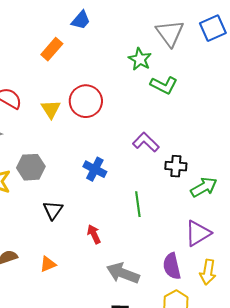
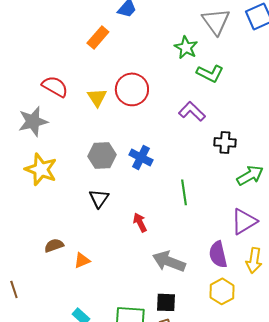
purple L-shape: (146, 142) -> (192, 111), moved
black cross: (176, 166) -> (225, 142), moved
gray hexagon: (31, 167) -> (102, 155), moved
orange triangle: (48, 264) -> (82, 260), moved

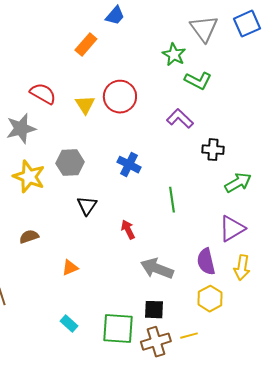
gray hexagon: (102, 155) -> (70, 163), moved
brown semicircle: (54, 245) -> (29, 237), moved

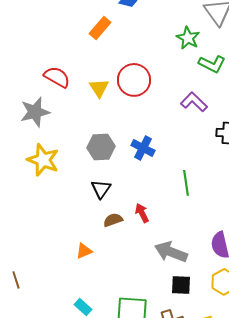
gray hexagon: (70, 163) -> (101, 147), moved
brown semicircle: (29, 237) -> (113, 220), moved
black square: (154, 310) -> (181, 285), moved

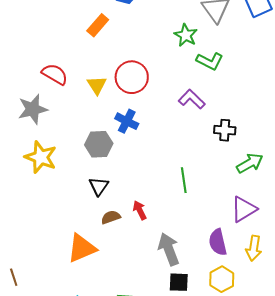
blue cross: (143, 148) -> (127, 121), moved
orange triangle: (84, 251) -> (82, 248), size x1.8
gray arrow: (171, 252) -> (169, 249), turned 48

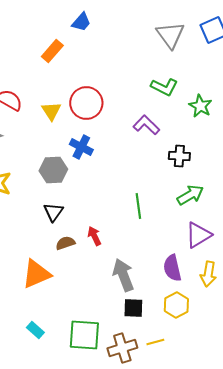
green star: (186, 35) -> (200, 106), moved
green arrow: (250, 163) -> (190, 195), moved

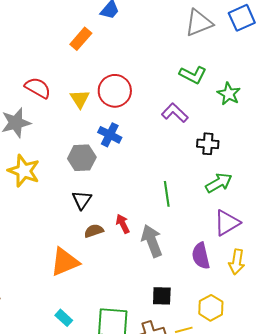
gray triangle: (170, 35) -> (199, 23), turned 44
gray arrow: (123, 275) -> (152, 241), moved
yellow hexagon: (176, 305) -> (211, 308), moved

